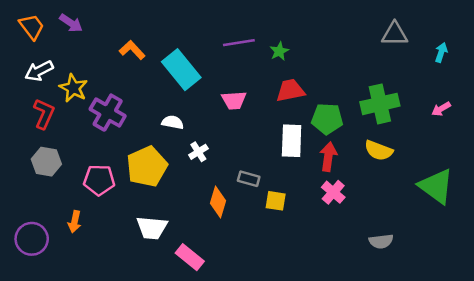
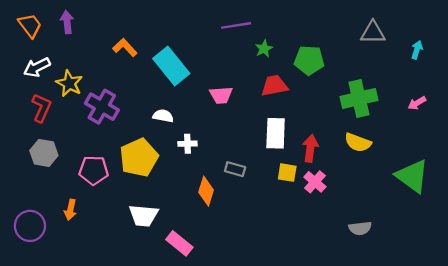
purple arrow: (71, 23) -> (67, 22), turned -130
purple line: (239, 43) -> (236, 25), moved
green pentagon: (327, 119) -> (309, 60), moved
white cross: (198, 152) -> (188, 144), turned 30
yellow square: (276, 201) -> (287, 173), moved

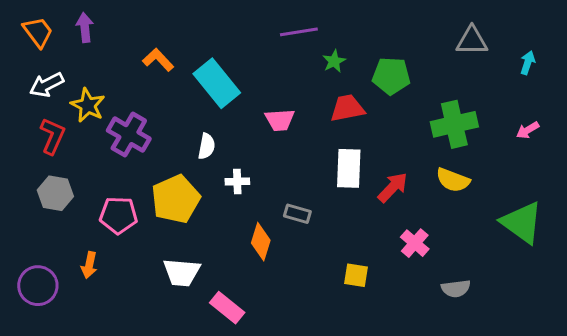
white semicircle: (163, 116) -> (207, 146), turned 90
red arrow: (310, 148) -> (393, 187), turned 36
yellow square: (287, 173) -> (356, 275), moved
pink cross: (315, 182) -> (415, 243), moved

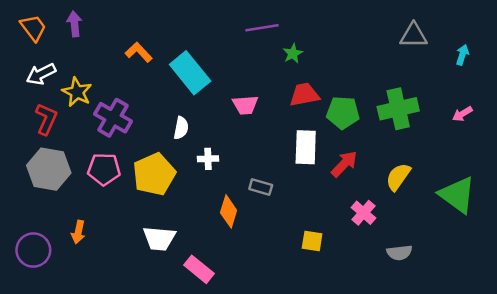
green pentagon: (391, 76) -> (343, 113), moved
yellow semicircle: (453, 180) -> (398, 177), moved, turned 104
gray hexagon: (55, 193) -> (49, 169), size x1.4
pink pentagon: (119, 215) -> (104, 169), moved

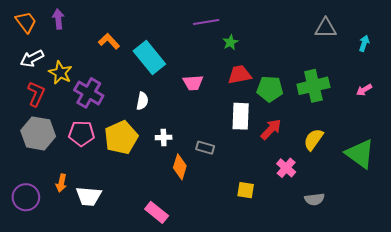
white cross: (208, 159) -> (164, 137), moved
white trapezoid: (159, 238) -> (89, 196), moved

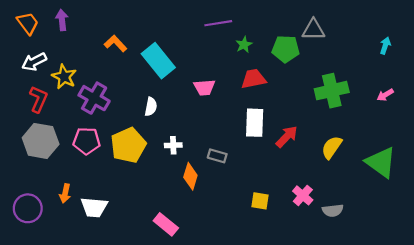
gray triangle: (326, 28) -> (313, 30), moved
green pentagon: (270, 89) -> (286, 49), moved
pink cross: (286, 168) -> (303, 195), moved

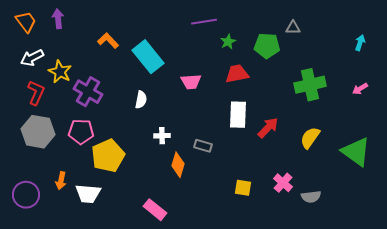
gray triangle: (313, 30) -> (293, 28), size x0.7
yellow pentagon: (128, 145) -> (108, 156), moved

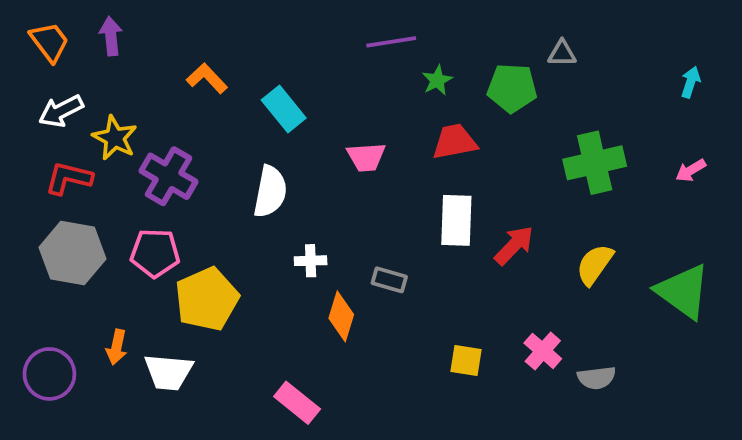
cyan rectangle: (148, 57) -> (284, 109), size x0.7
red L-shape: (36, 93) -> (69, 178), turned -100
white semicircle: (141, 100) -> (270, 192), size x1.5

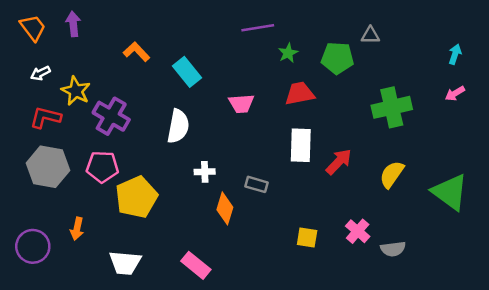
white arrow: (61, 111) -> (40, 73), size x0.7
pink arrow: (691, 170) -> (455, 93), moved
white trapezoid: (168, 372) -> (125, 263), moved

